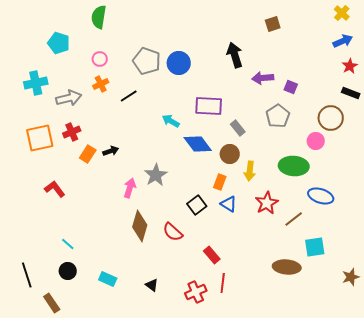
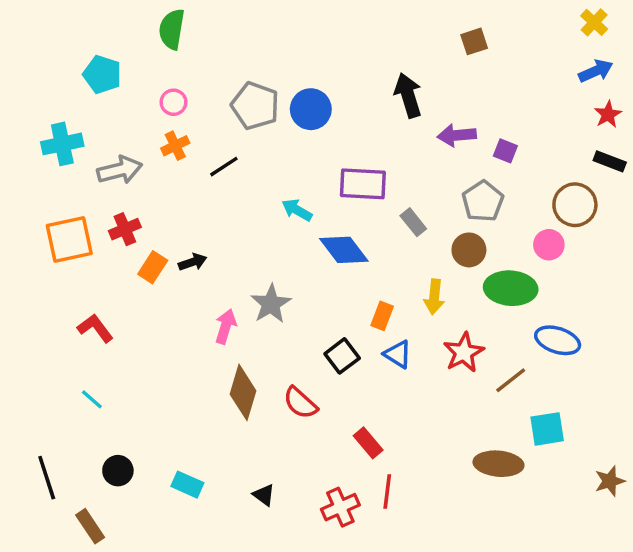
brown circle: (230, 154) -> (469, 250), moved
cyan line: (68, 244) -> (92, 399), moved

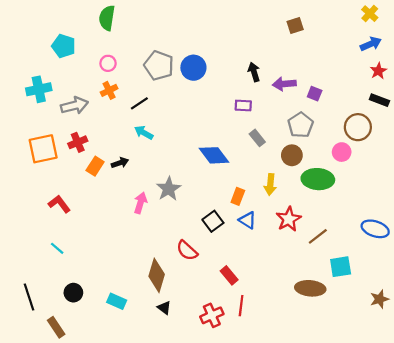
black arrow: (408, 95) -> (254, 72), moved, size x0.7
purple rectangle: (363, 184) -> (243, 106), moved, size x0.6
cyan arrow: (297, 210) -> (144, 133), moved
blue ellipse: (558, 340) -> (375, 229), moved
brown diamond: (243, 392) -> (157, 275), moved

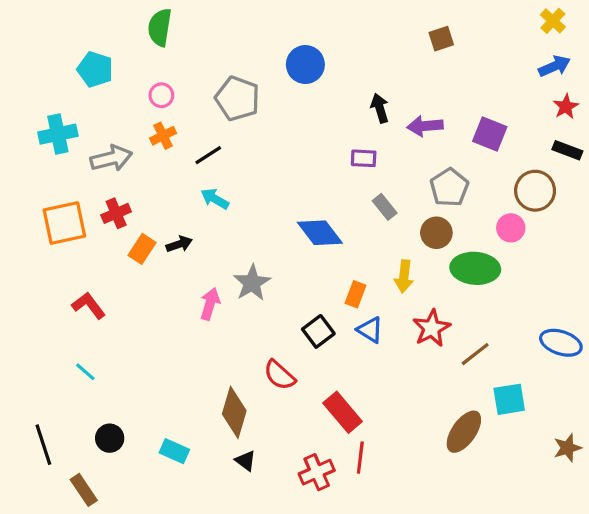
blue circle: (193, 68) -> (305, 65), moved
purple square: (315, 94) -> (490, 134), moved, size x1.5
red rectangle: (229, 275) -> (343, 412), size x1.4
brown ellipse: (310, 288) -> (464, 432), turned -60

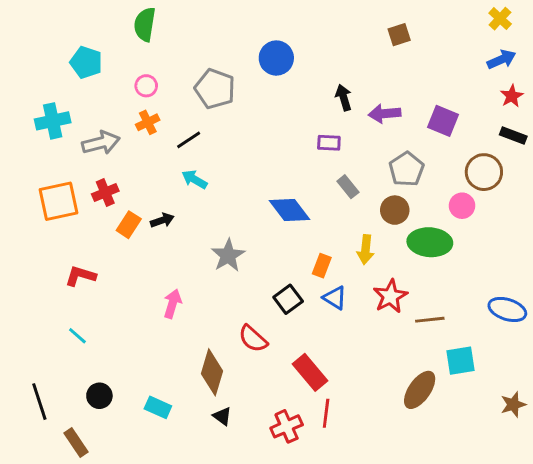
pink arrow: (210, 304) -> (173, 304), moved
red L-shape: (89, 306) -> (80, 276), turned -36
brown line: (475, 354) -> (430, 320), turned 32

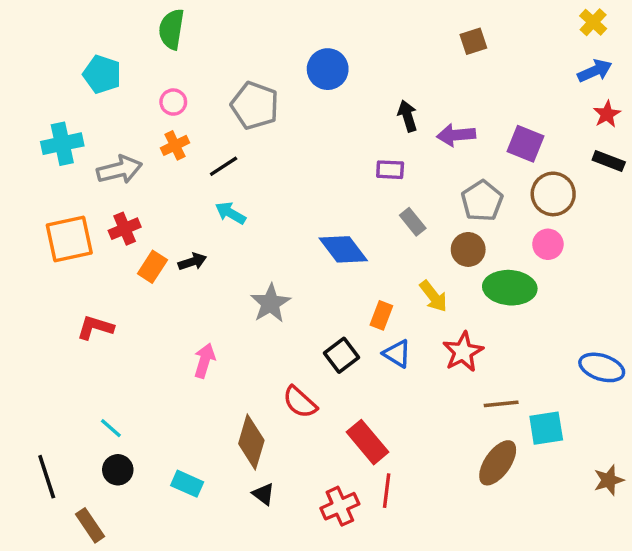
brown circle: (484, 172) -> (553, 194), moved
yellow arrow: (366, 250) -> (433, 296), turned -44
brown line: (430, 320) -> (501, 404), moved
cyan line: (77, 336) -> (111, 428), moved

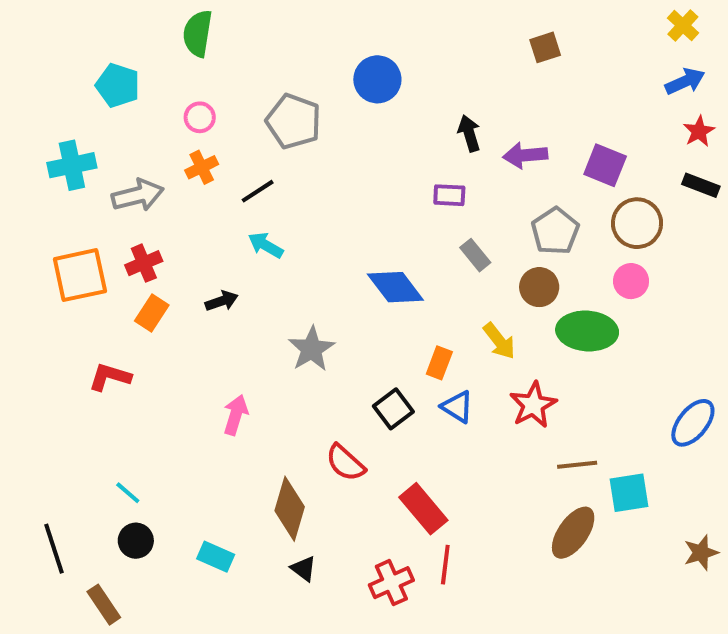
orange rectangle: (152, 267) -> (152, 313), moved
blue ellipse: (602, 367) -> (693, 423), turned -69

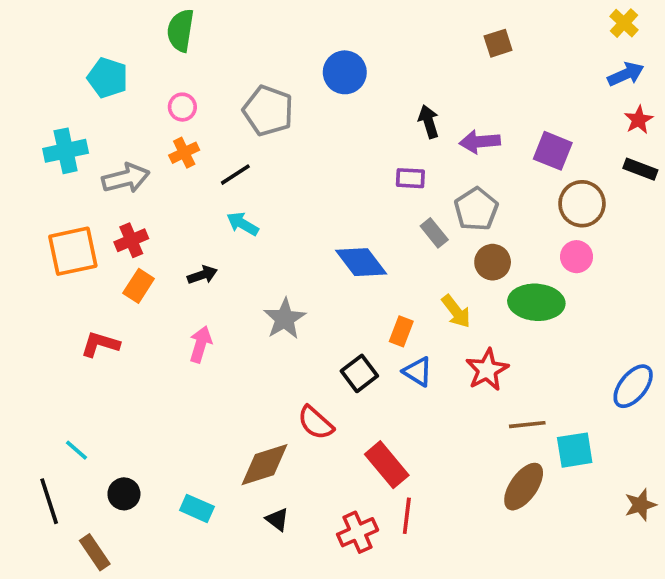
gray pentagon: (555, 231) -> (476, 209), moved
pink arrow: (236, 415) -> (201, 344), moved
cyan line: (128, 493) -> (77, 450), moved
brown diamond: (290, 509) -> (264, 465), turned 56

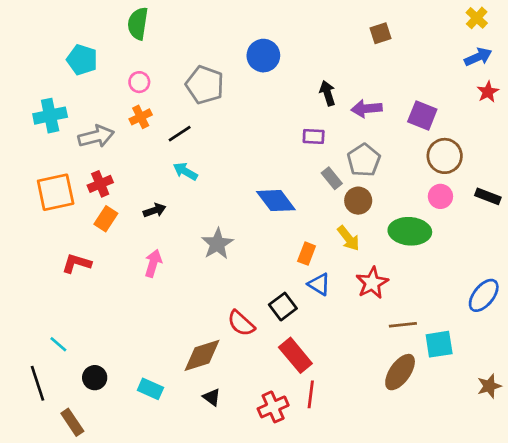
black rectangle: (640, 169) -> (488, 196), moved
brown circle: (493, 262) -> (358, 201), moved
black square: (359, 373) -> (283, 307), moved

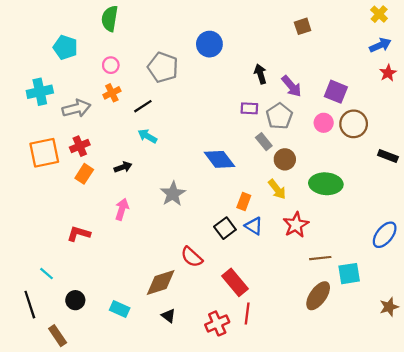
purple arrow: (367, 109) -> (291, 86), turned -125
gray pentagon: (364, 160) -> (279, 116), moved
pink circle: (440, 196) -> (324, 123), moved
red L-shape: (77, 263) -> (79, 234), moved
black square: (283, 307) -> (225, 228), moved

